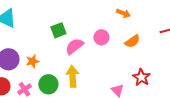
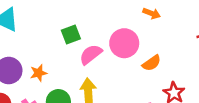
pink circle: (101, 37) -> (124, 43), size x1.5
orange semicircle: (132, 41) -> (152, 63), moved

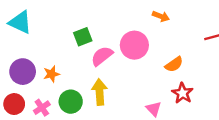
orange semicircle: (152, 63) -> (174, 64), moved

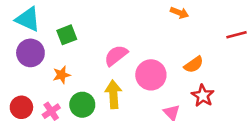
green square: (83, 37) -> (67, 35), moved
pink circle: (134, 45) -> (151, 75), moved
purple circle: (23, 72) -> (30, 53), moved

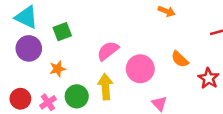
orange semicircle: (194, 65) -> (180, 59), turned 78
red star: (203, 96) -> (209, 78), moved

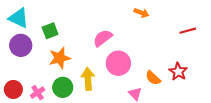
pink semicircle: (108, 51) -> (103, 38), moved
orange semicircle: (180, 59) -> (153, 78), moved
orange star: (58, 69) -> (60, 58), moved, size x1.5

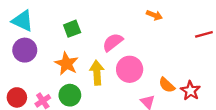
green square: (50, 31) -> (72, 29), moved
orange star: (60, 58) -> (66, 64), turned -30
red star: (178, 72) -> (190, 91), moved
yellow arrow: (88, 79) -> (97, 73), moved

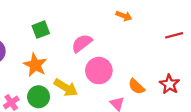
yellow arrow: (97, 73) -> (66, 88), moved, turned 125
red star: (190, 91) -> (169, 84), moved

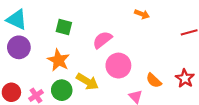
green square: (41, 30) -> (64, 27), turned 35

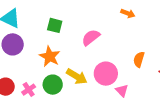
pink circle: (118, 66) -> (106, 74), moved
orange semicircle: (154, 81) -> (139, 59), moved, turned 63

